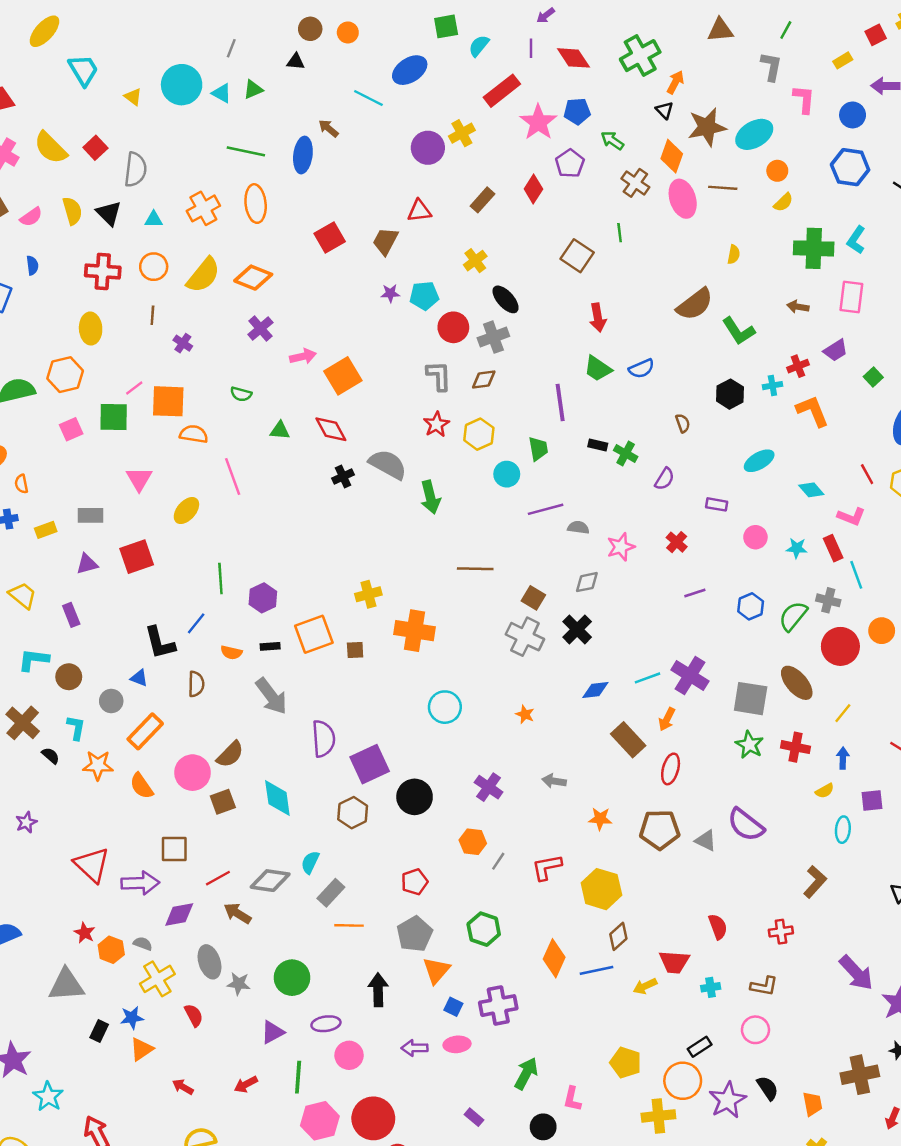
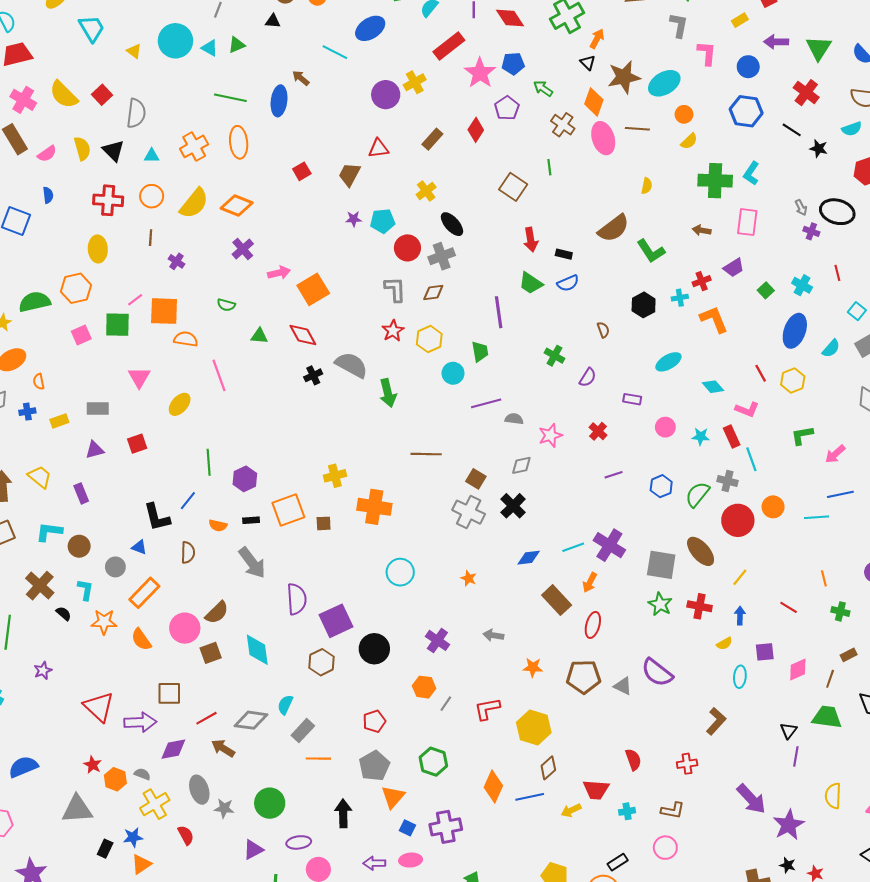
red square: (330, 238) -> (302, 171), size x0.7
black rectangle: (598, 445) -> (564, 254), moved
red square: (137, 557) -> (137, 444), size x0.7

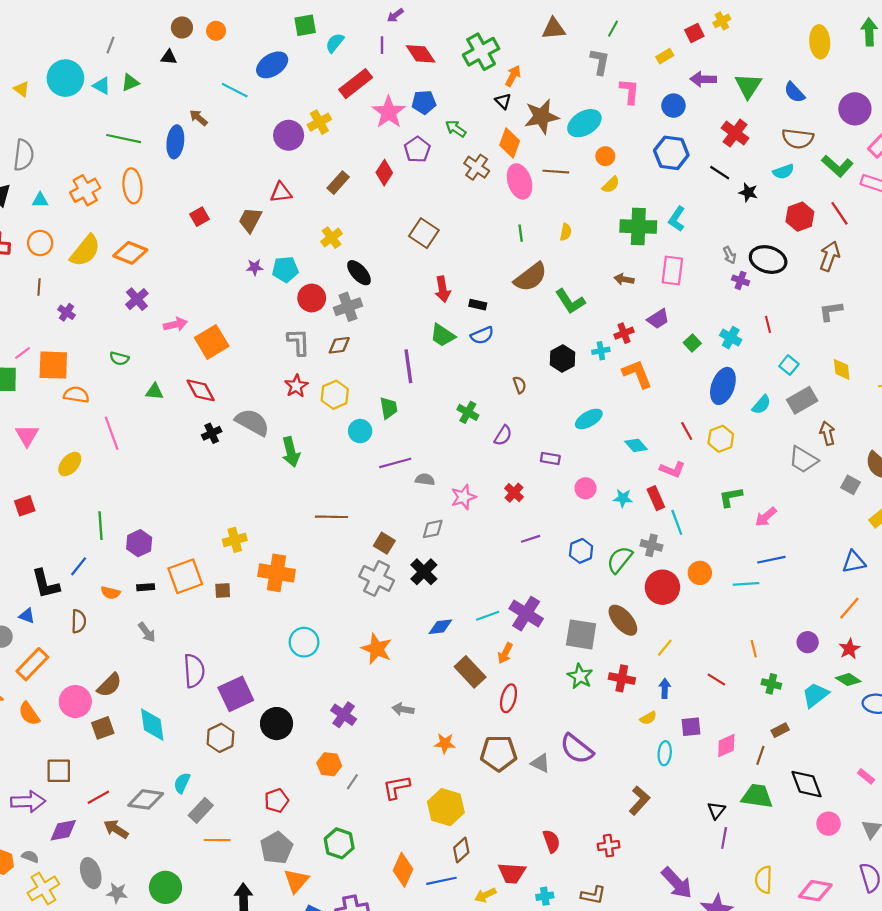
green line: (549, 167) -> (521, 233), moved
gray arrow: (252, 563) -> (147, 632), size x0.6
orange star: (469, 578) -> (377, 649), size x1.8

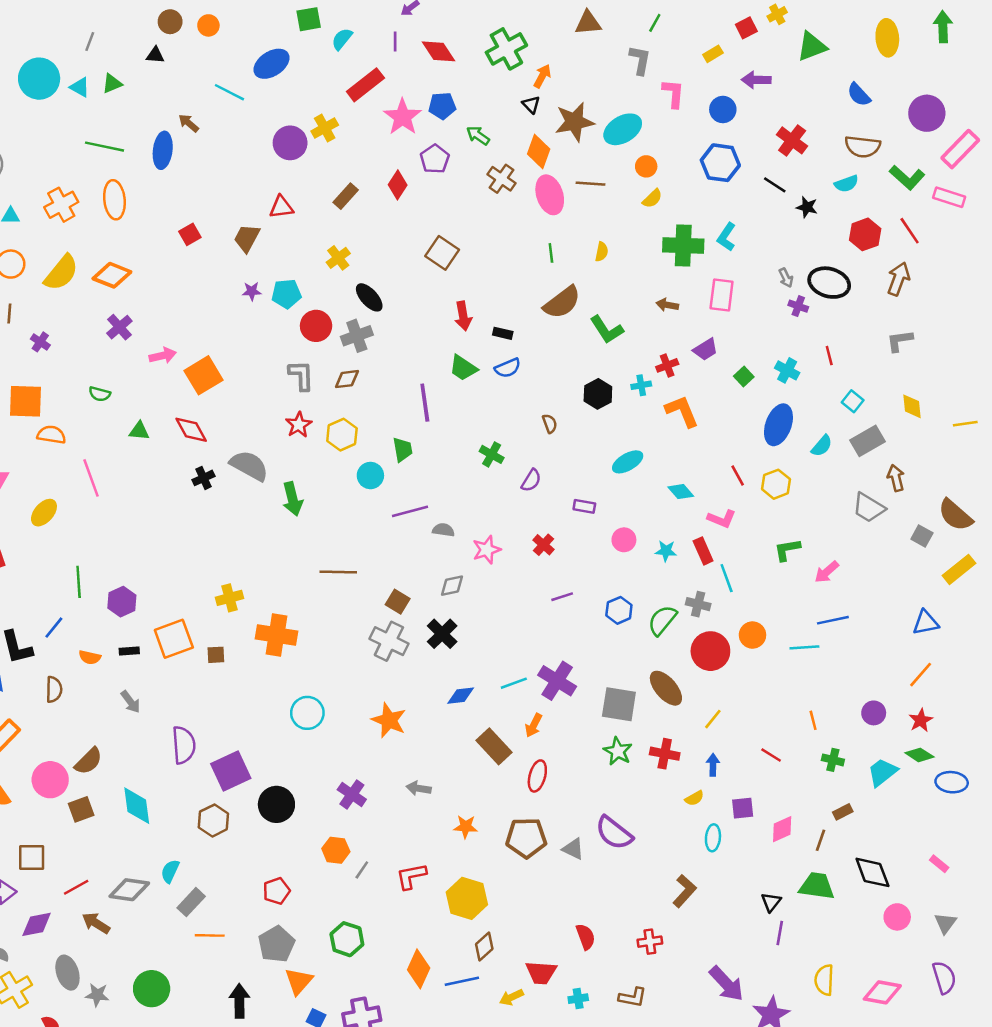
green triangle: (748, 86) -> (812, 46), moved, turned 36

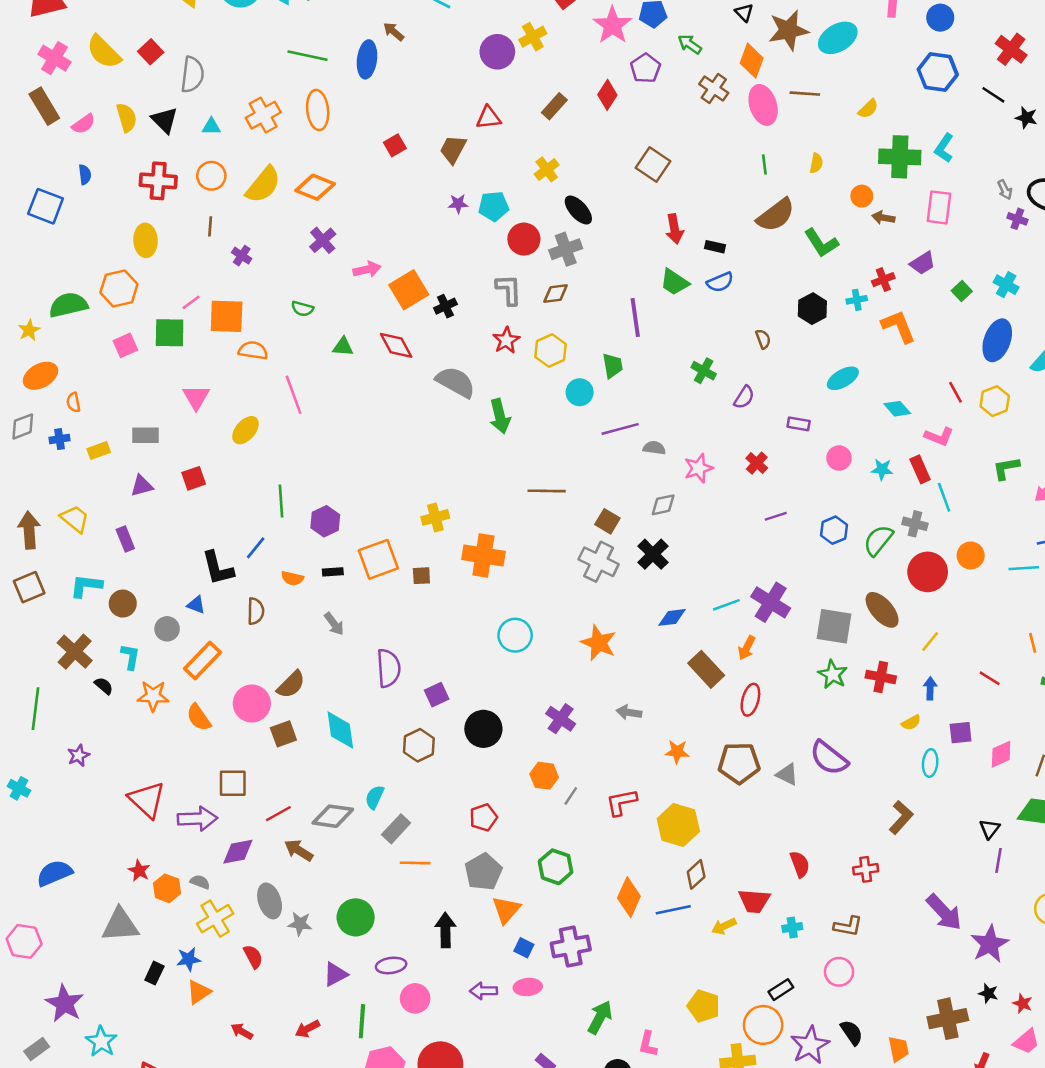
orange circle: (646, 166) -> (862, 196), moved
black cross: (203, 478) -> (445, 306), moved
purple square: (231, 771) -> (437, 695), size x0.6

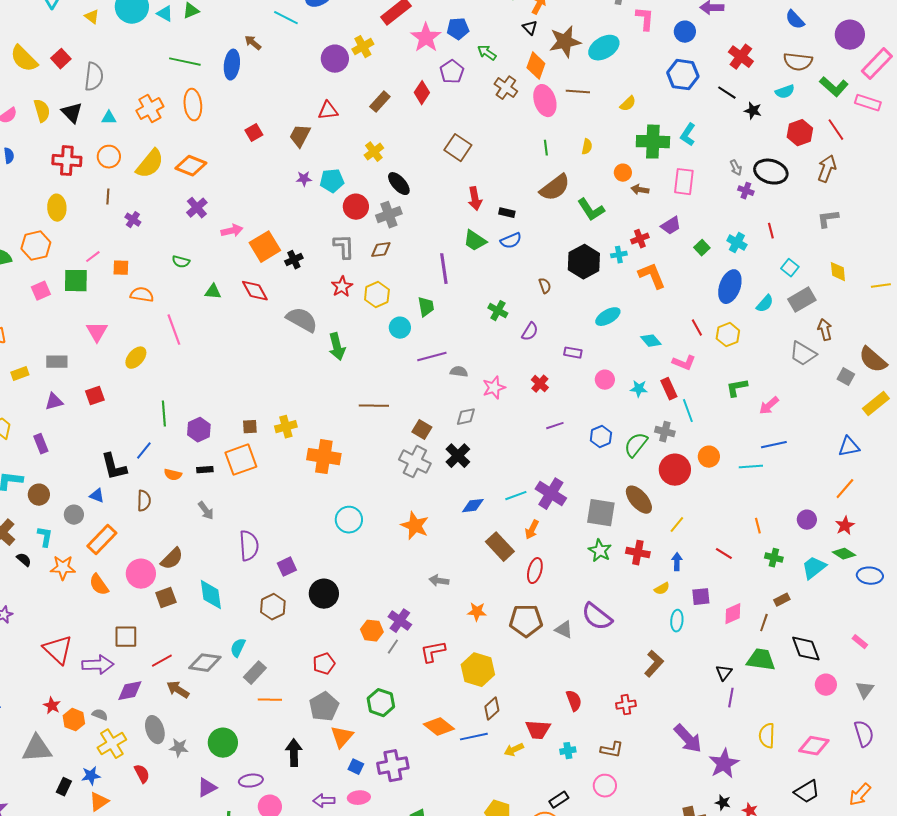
black hexagon: (812, 309) -> (584, 262), size x1.4
orange square: (227, 316) -> (121, 268), size x0.6
brown square: (421, 576) -> (250, 427), moved
purple cross: (561, 719) -> (400, 621), moved
orange diamond: (629, 897) -> (439, 727), turned -76

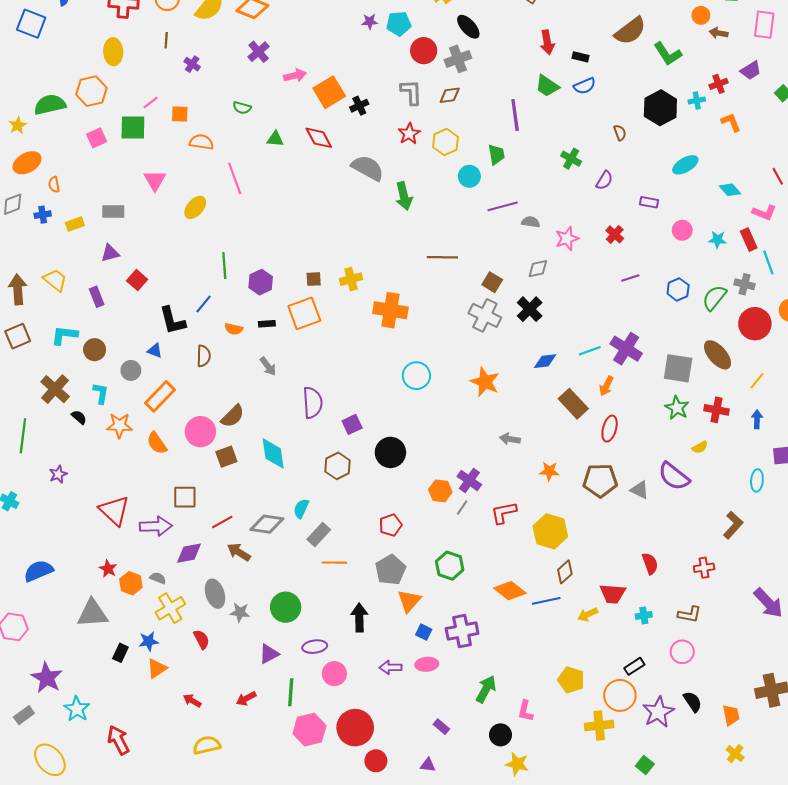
orange L-shape: (652, 276) -> (731, 122), size x0.7
red square: (95, 396) -> (137, 280), moved, turned -30
yellow semicircle: (662, 589) -> (700, 447), moved

